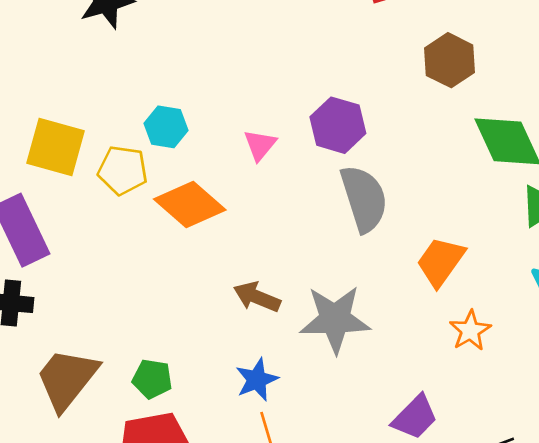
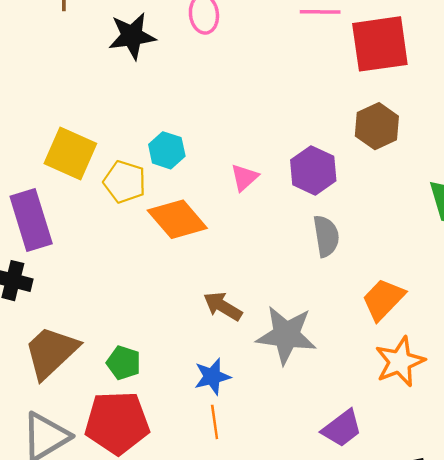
brown hexagon: (450, 60) -> (377, 126), moved
gray semicircle: (364, 199) -> (326, 236), size x0.7
orange star: (470, 331) -> (400, 362), size x1.4

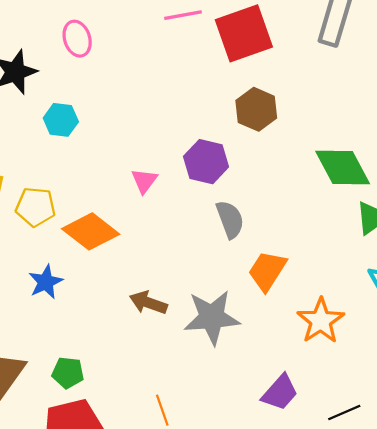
cyan hexagon: (167, 150) -> (61, 120), moved
orange trapezoid: (383, 299) -> (267, 271), moved
blue star: (212, 377) -> (46, 282), moved

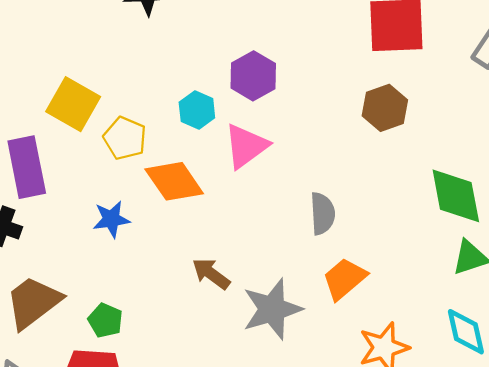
cyan hexagon: (61, 120) -> (197, 110), moved
purple hexagon: (206, 162) -> (253, 76), moved
pink triangle: (144, 181) -> (246, 146), size x1.6
gray star: (212, 317) -> (272, 309), turned -30

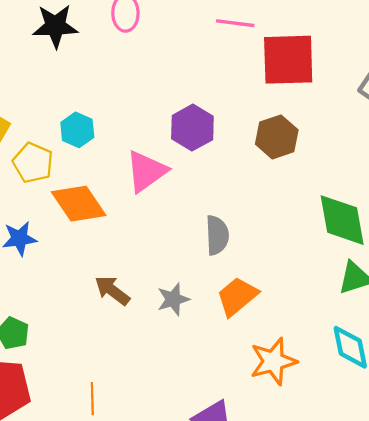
purple hexagon: (253, 76) -> (192, 128), moved
cyan hexagon: (197, 110) -> (77, 130), moved
gray star: (272, 309) -> (173, 299), moved, size x0.6

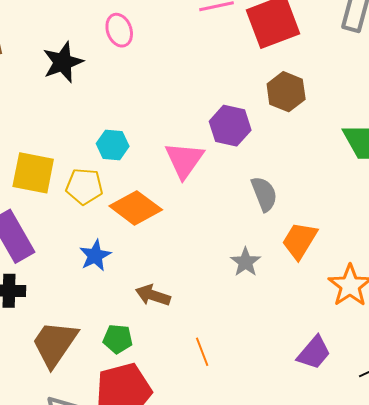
purple hexagon: (192, 128) -> (230, 126), moved
brown arrow: (112, 290) -> (153, 295), moved
orange line: (92, 399) -> (202, 352), moved

